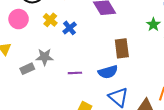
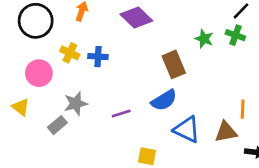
pink circle: (19, 19) -> (39, 73), moved
green star: (153, 24) -> (204, 39), moved
blue cross: (70, 28) -> (98, 57), turned -32

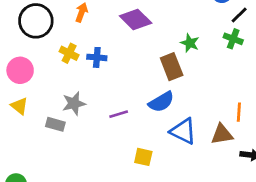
green star: (204, 39) -> (190, 43), moved
pink circle: (39, 73) -> (20, 70), moved
gray rectangle: (57, 125) -> (55, 124), turned 54

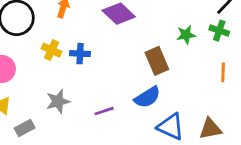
green star: (190, 43) -> (186, 35), moved, turned -30
orange line: (239, 112) -> (223, 72), moved
gray rectangle: (55, 124) -> (25, 128), moved, turned -42

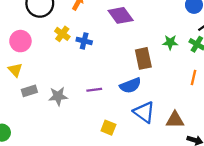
gray star: (58, 101) -> (58, 96), moved

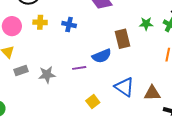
yellow cross: (62, 34) -> (40, 22), moved, turned -32
blue semicircle: (130, 85) -> (102, 56), moved
yellow square: (108, 128) -> (93, 102), turned 32

